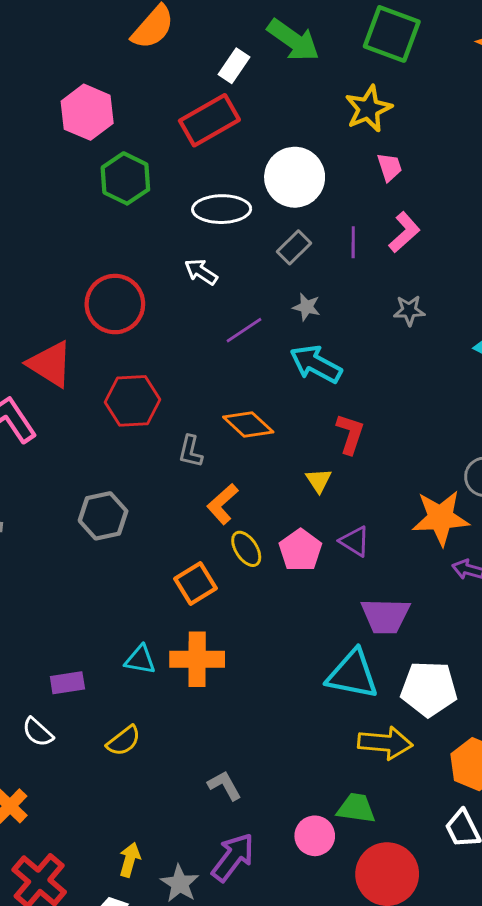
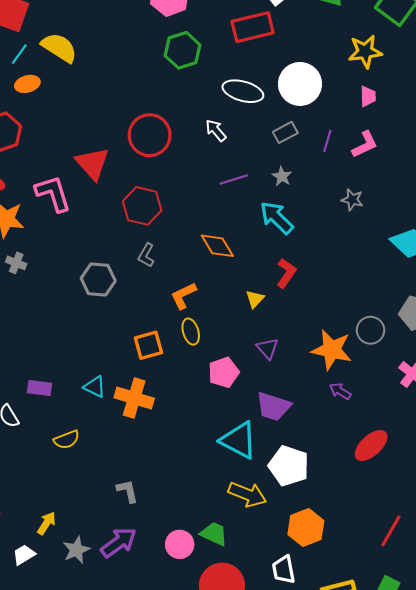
gray L-shape: (191, 451) -> (146, 255), moved
pink pentagon: (300, 550) -> (224, 372), moved

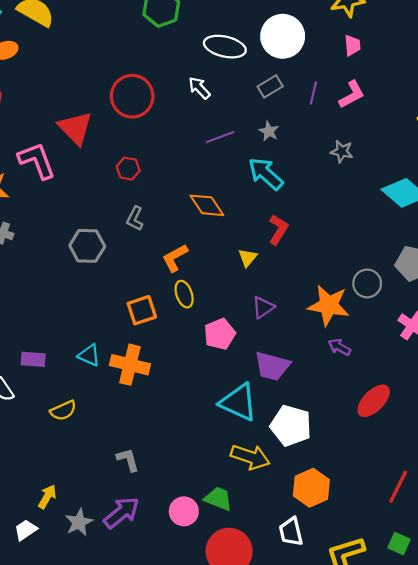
red hexagon: (142, 206) -> (128, 169), size x0.6
purple triangle: (267, 348) -> (263, 307), turned 40

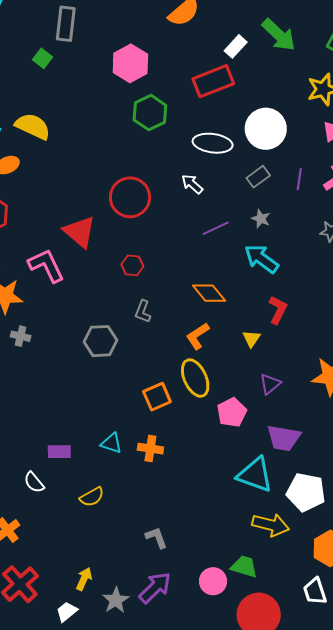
orange L-shape: (175, 258) -> (198, 336), moved
yellow ellipse: (184, 294) -> (195, 378), size x1.5
orange cross: (130, 365) -> (150, 449), size x0.7

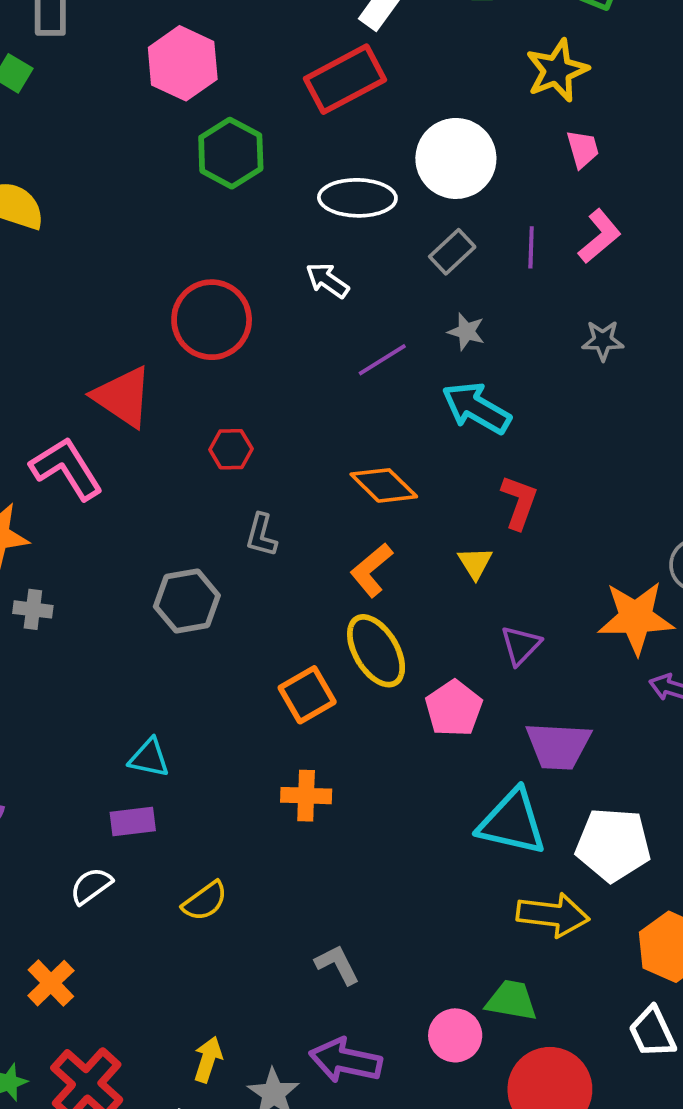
cyan triangle: (111, 443) -> (149, 758), moved
white semicircle: (34, 482) -> (91, 886), turned 100
purple arrow: (155, 588) -> (346, 1060), turned -117

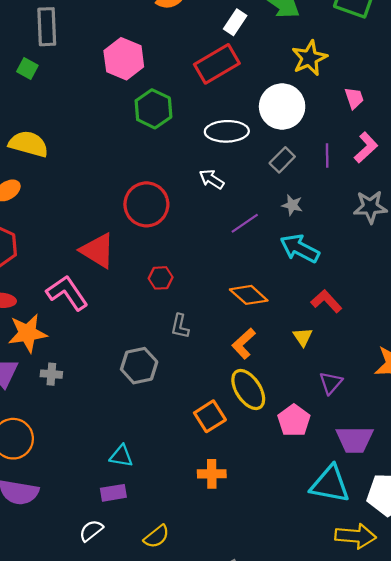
yellow star: (557, 70) -> (309, 58), moved
gray star: (603, 340) -> (370, 207), size x1.4
red L-shape: (519, 502) -> (326, 301), turned -60

